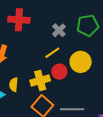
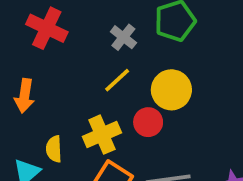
red cross: (19, 20) -> (47, 28), turned 30
red circle: (59, 72) -> (148, 122), moved

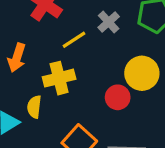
yellow line: (117, 80) -> (74, 40), moved
yellow cross: (102, 135) -> (59, 78), moved

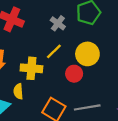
yellow line: (74, 40) -> (54, 51), moved
yellow cross: (59, 78) -> (31, 68), turned 30

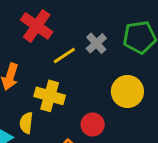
yellow line: (54, 51) -> (64, 56), moved
red circle: (74, 74) -> (93, 125), moved

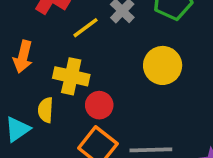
red circle: (93, 125) -> (99, 105), moved

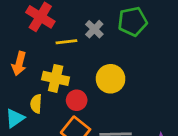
yellow line: (85, 28) -> (66, 42), turned 30
yellow circle: (163, 65) -> (111, 79), moved

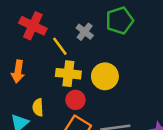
yellow line: (66, 42) -> (60, 46), turned 66
yellow cross: (56, 78) -> (68, 74), moved

